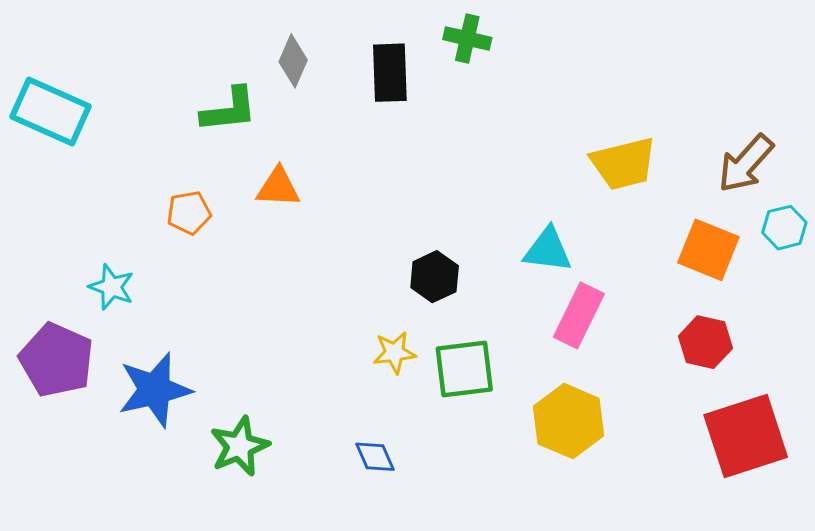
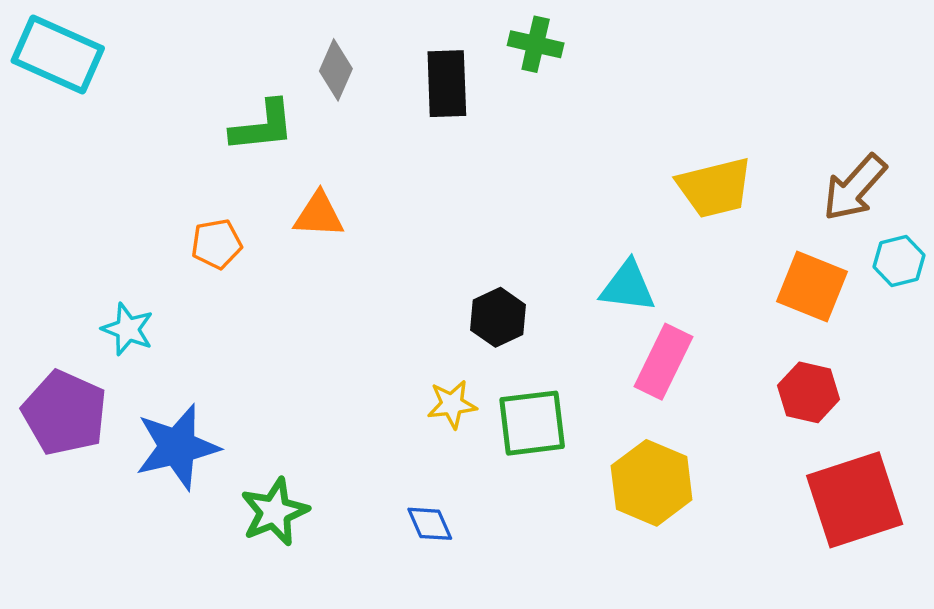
cyan rectangle: (50, 111) -> (58, 55), moved

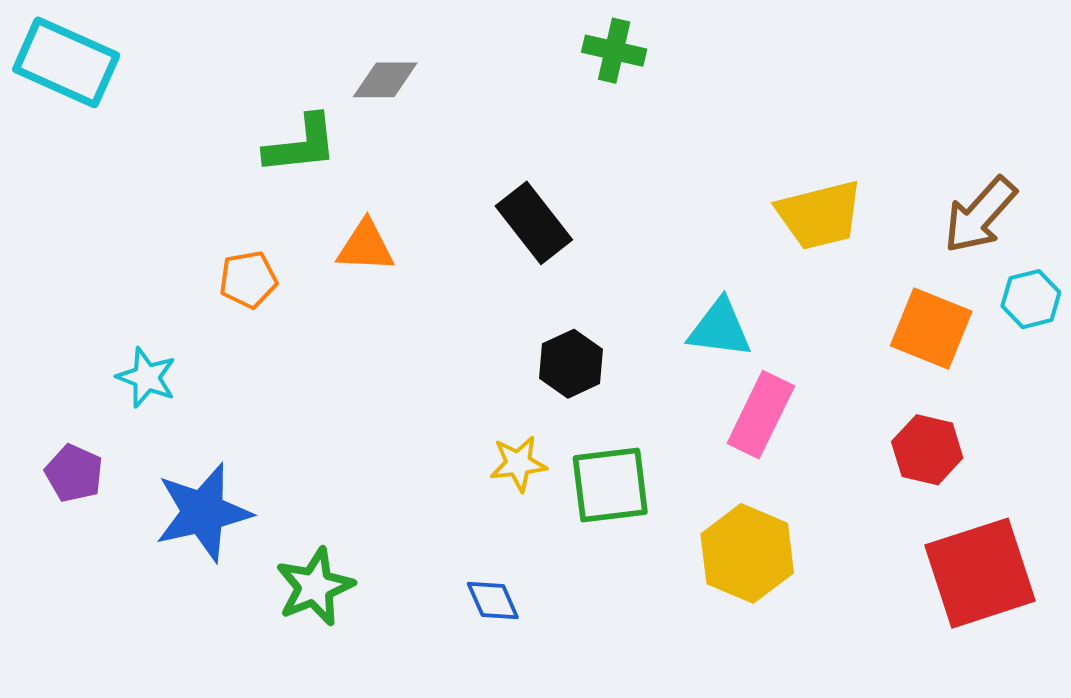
gray diamond: (336, 70) -> (385, 80), turned 66
black rectangle: (447, 84) -> (534, 223), moved, turned -36
purple pentagon: (65, 413) -> (74, 473), size x0.6

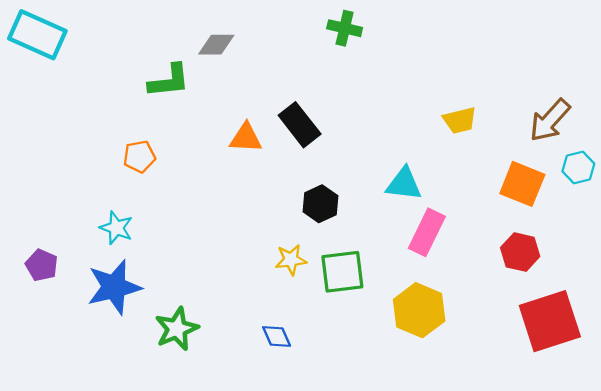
yellow trapezoid: (820, 215) -> (460, 120), size x0.7
orange triangle: (366, 246) -> (246, 138), moved
cyan star: (146, 377) -> (116, 228), moved

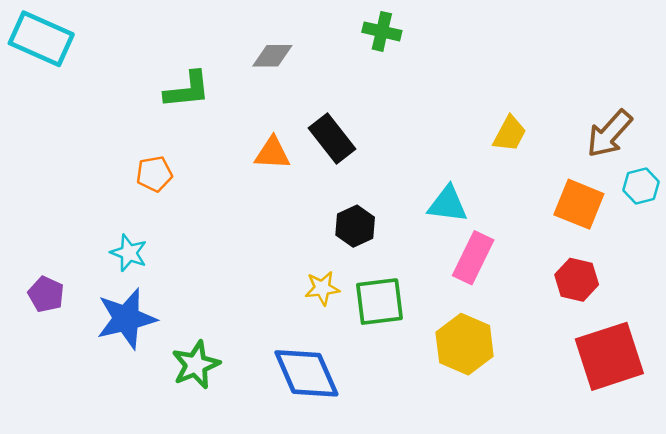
gray diamond: (216, 45) -> (272, 56), moved
yellow trapezoid: (460, 120) -> (510, 134), turned -48
blue diamond: (277, 337) -> (306, 373), size x2.0

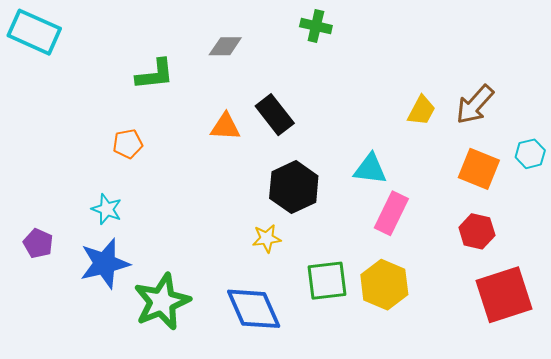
brown arrow: (609, 134) -> (475, 105), moved
black hexagon: (355, 226) -> (294, 187), size x1.5
green square: (379, 302) -> (327, 281), moved
green star: (196, 365) -> (162, 302), size x1.4

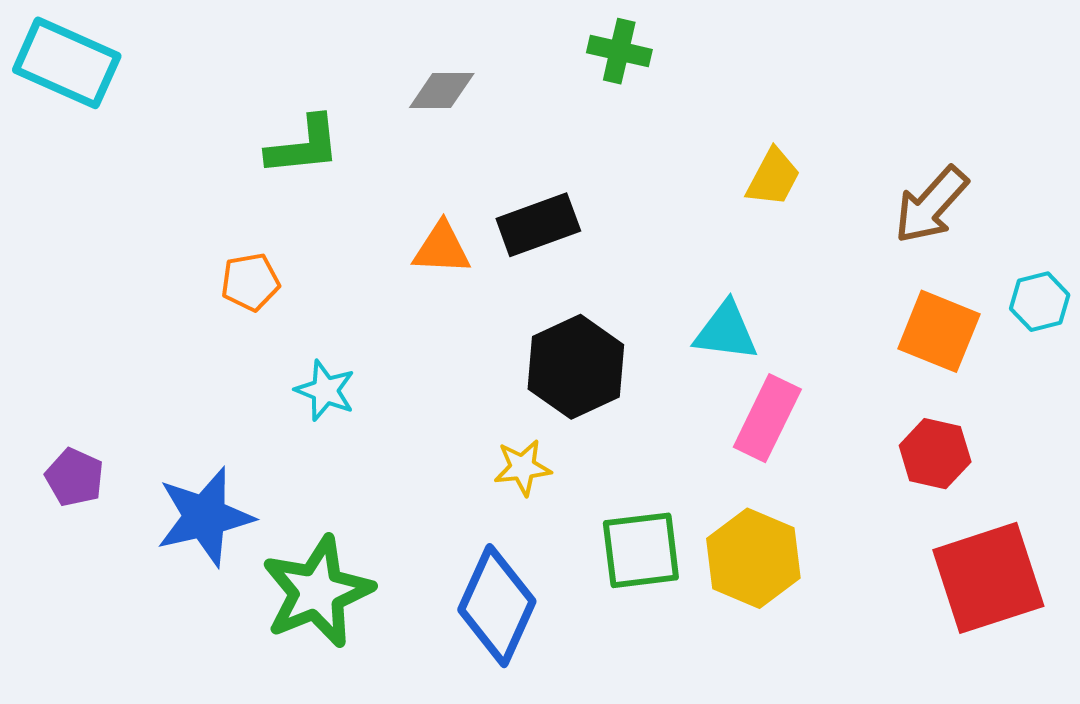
yellow trapezoid: (422, 111) -> (773, 177), moved
black rectangle: (275, 115) -> (538, 225), turned -72
cyan star: (107, 209) -> (325, 390), moved
blue diamond: (254, 309) -> (497, 606), turned 48

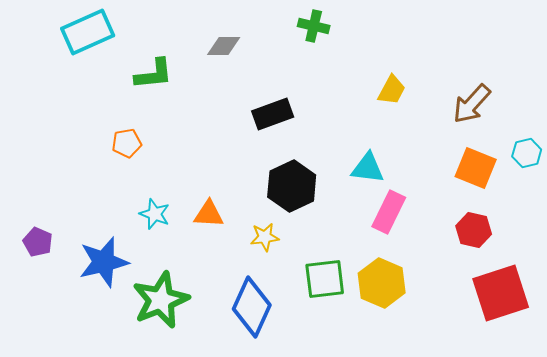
cyan rectangle: (67, 63) -> (88, 32), moved, turned -48
orange triangle: (442, 248) -> (209, 214), moved
cyan star: (325, 390) -> (155, 214), moved

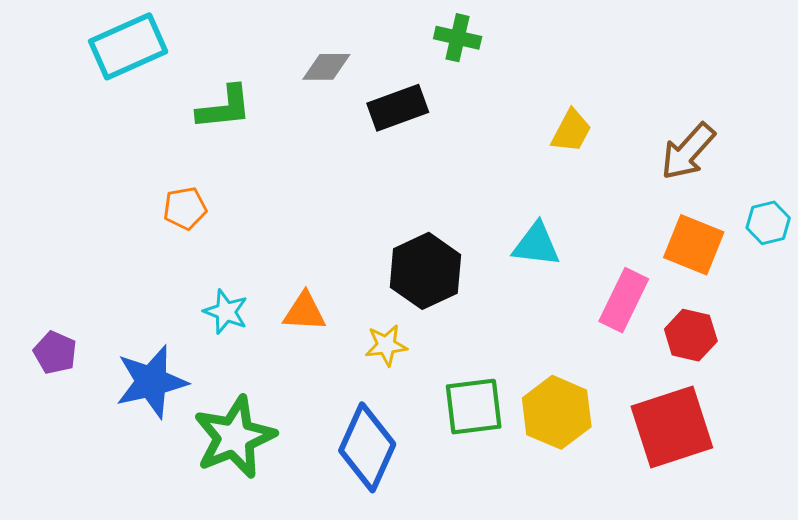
black rectangle: (273, 114) -> (398, 108), moved
pink rectangle: (389, 212) -> (624, 300), moved
red square: (501, 293) -> (672, 427), moved

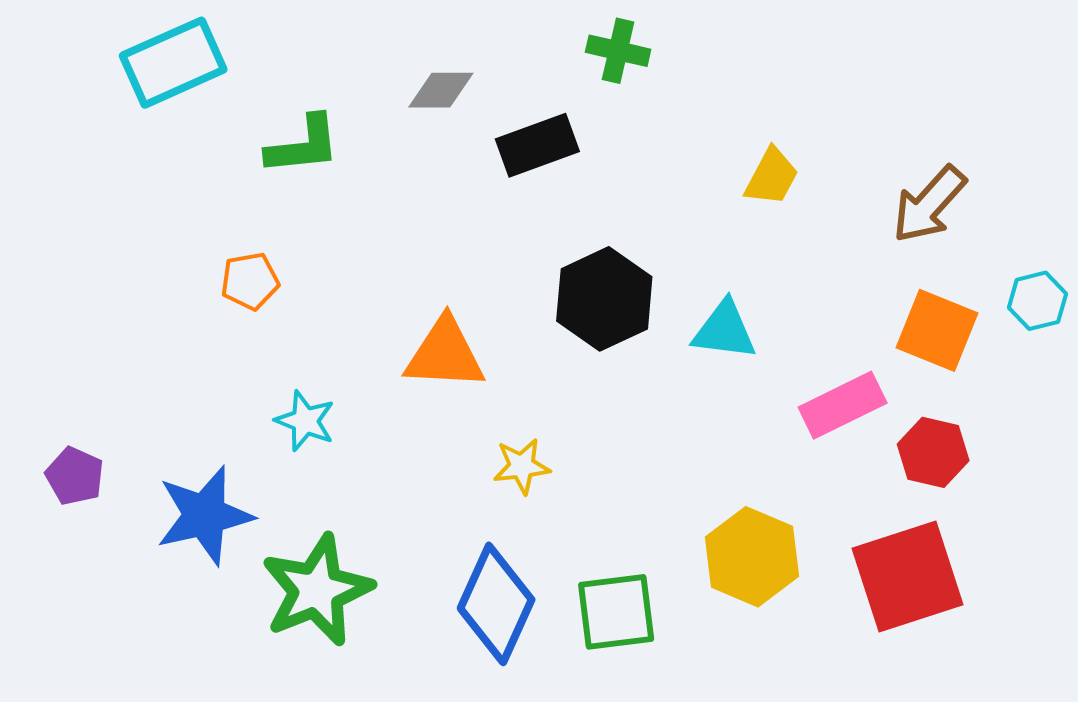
black hexagon: (425, 271) -> (604, 299), moved
pink rectangle: (624, 300) -> (843, 405), turned 38
orange triangle: (304, 312) -> (445, 354), moved, size x1.4
green square: (474, 407) -> (616, 612), moved

